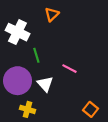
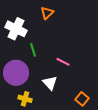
white triangle: (45, 84) -> (50, 83), moved

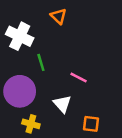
orange triangle: (47, 13) -> (58, 16), turned -32
orange square: (82, 99) -> (91, 124), moved, turned -32

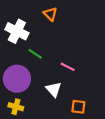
green line: (41, 62) -> (35, 54), turned -40
yellow cross: (31, 124) -> (16, 107), moved

